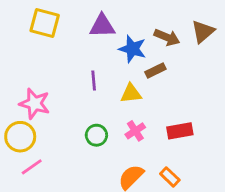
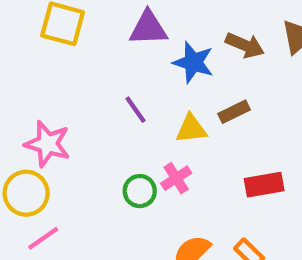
brown rectangle: (155, 70) -> (234, 112), moved
purple line: (94, 81) -> (135, 110), turned -30
pink cross: (135, 131) -> (176, 178), moved

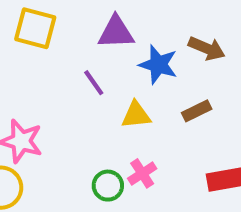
purple line: (135, 110) -> (94, 83), moved
yellow triangle: (191, 129) -> (136, 115), moved

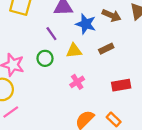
green circle: (108, 186) -> (45, 58), moved

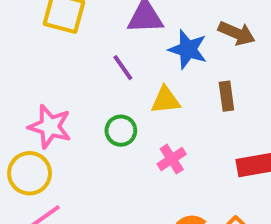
brown rectangle: (106, 49) -> (226, 96), turned -72
green circle: (45, 58) -> (121, 131), moved

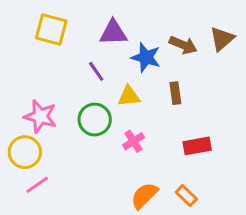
green circle: (121, 131) -> (95, 120), size x1.4

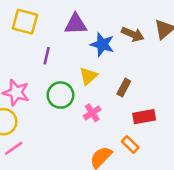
purple line: (96, 71) -> (47, 56), moved, turned 48
brown rectangle: (175, 93) -> (124, 87), moved, turned 36
yellow triangle: (129, 96) -> (88, 76), turned -36
orange rectangle: (186, 196) -> (130, 144), moved

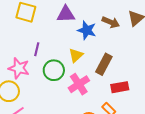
purple line: (47, 56) -> (37, 49), moved
brown rectangle: (124, 87) -> (104, 64), size x1.5
pink cross: (92, 113) -> (79, 84), size x1.5

